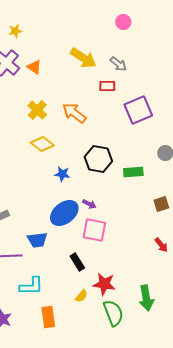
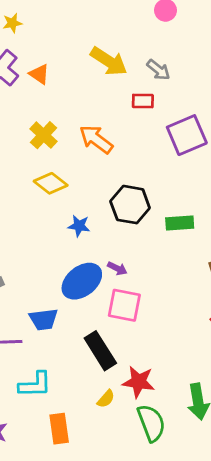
black rectangle: (77, 262) -> (100, 351), size x1.5

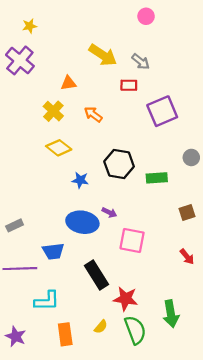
orange triangle: (39, 74) -> (68, 83), moved, turned -42
orange arrow: (96, 139) -> (93, 114), size x0.7
blue ellipse: (82, 281) -> (82, 222), turned 48
pink square: (124, 305) -> (132, 240), moved
yellow semicircle: (106, 399) -> (101, 327), moved

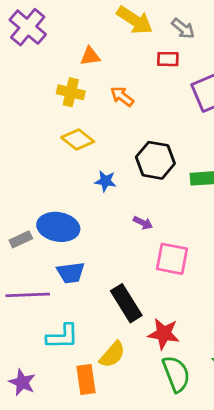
yellow cross: (53, 111) -> (71, 92), turned -30
blue ellipse: (82, 222) -> (58, 227), moved
yellow semicircle: (101, 327) -> (112, 355), moved, size x1.5

